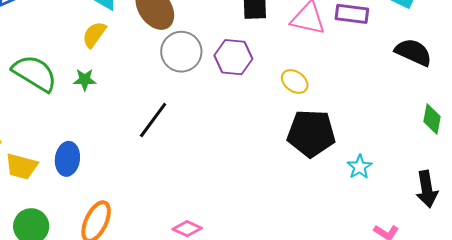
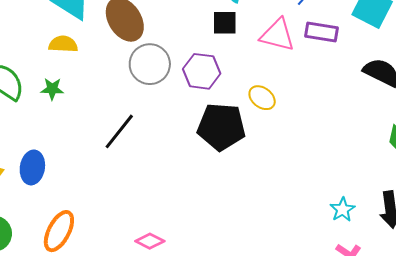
yellow semicircle: (94, 35) -> (63, 44), turned 56
black pentagon: (311, 133) -> (221, 127), moved
cyan star: (360, 167) -> (343, 210), moved

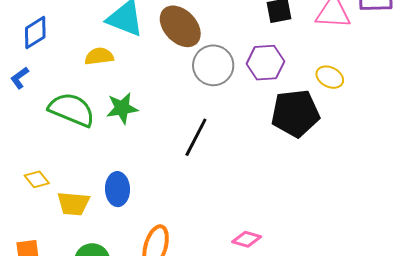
yellow semicircle: (63, 44) -> (99, 56), moved
green star: (52, 89) -> (122, 108), size x1.4

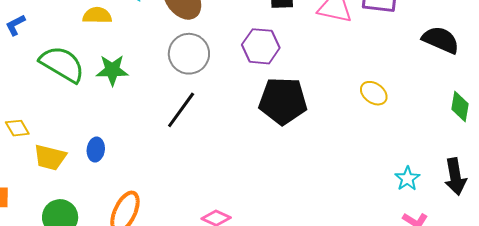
gray circle: (213, 65) -> (189, 54), moved
yellow ellipse: (330, 77) -> (374, 93), moved
blue ellipse: (117, 189) -> (96, 150), size x0.7

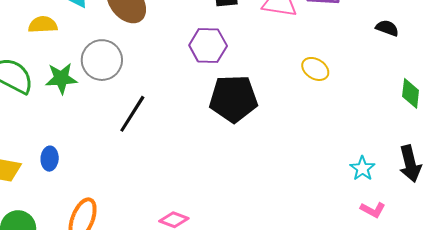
black semicircle: (441, 40) -> (387, 28), size x0.6
gray circle: (189, 54) -> (102, 60), moved
yellow ellipse: (374, 93) -> (315, 69), moved

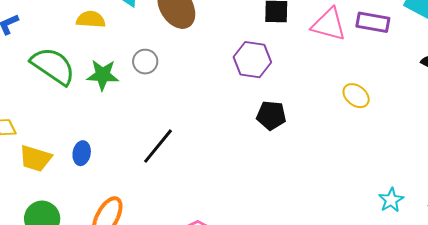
gray circle: (102, 60) -> (145, 62), size x0.6
black pentagon: (233, 99) -> (271, 115), size x0.6
black line: (132, 114) -> (158, 146), moved

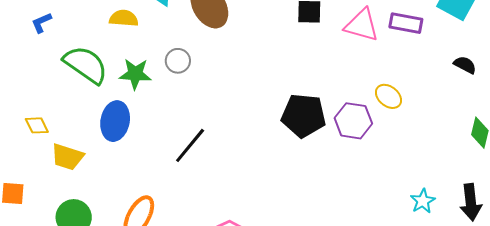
purple hexagon: (252, 60) -> (353, 121), moved
black pentagon: (271, 115) -> (304, 116), size x1.5
blue ellipse: (82, 153) -> (115, 121), moved, size x1.6

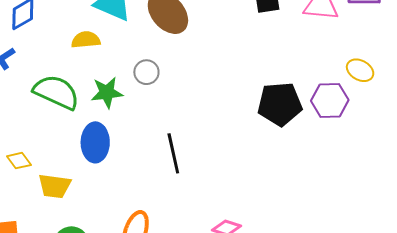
black line: (190, 145) -> (173, 153), turned -42

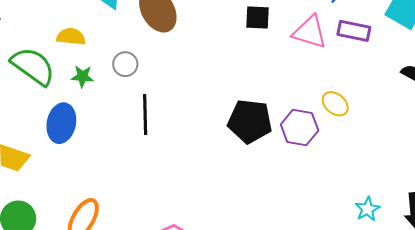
yellow semicircle: (86, 40) -> (71, 37), moved
green star: (107, 93) -> (82, 76), size x0.7
black line: (173, 153) -> (145, 115), moved

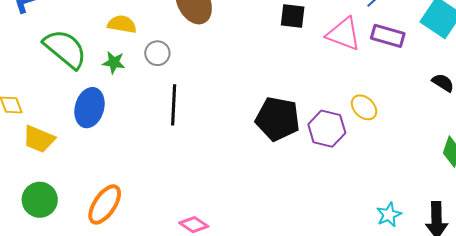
yellow semicircle: (71, 37) -> (122, 24), moved

